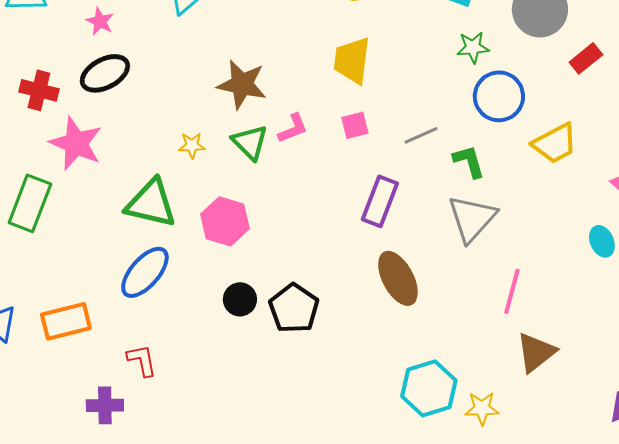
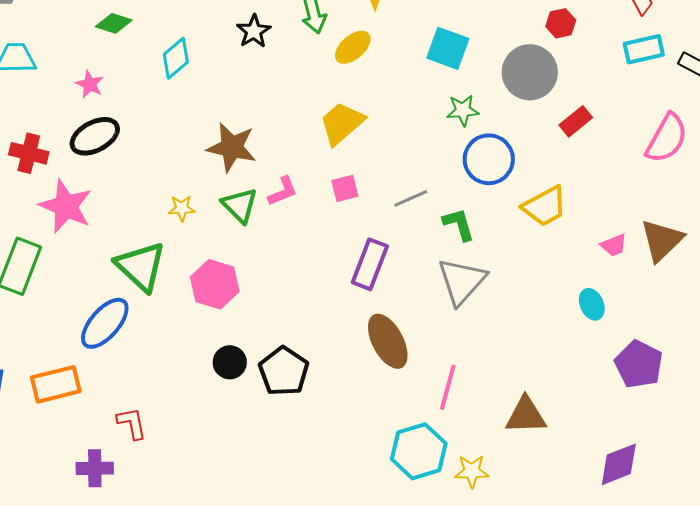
yellow trapezoid: (352, 60) -> (342, 123), turned 42
green triangle: (151, 203) -> (141, 266), turned 30
blue ellipse: (145, 272) -> (105, 323), moved
pink line: (512, 291) -> (448, 387), moved
brown triangle: (536, 352) -> (526, 415), turned 36

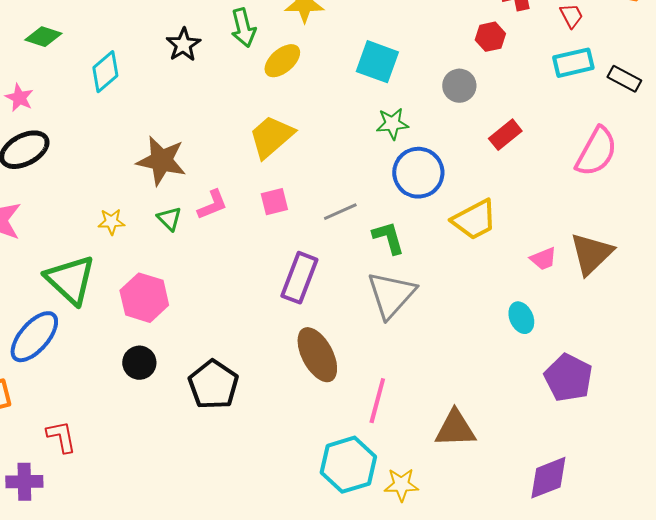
gray circle: (530, 72) -> (459, 86), size x0.6
green triangle: (240, 205) -> (169, 219), size x0.7
black circle: (230, 362) -> (139, 363), moved

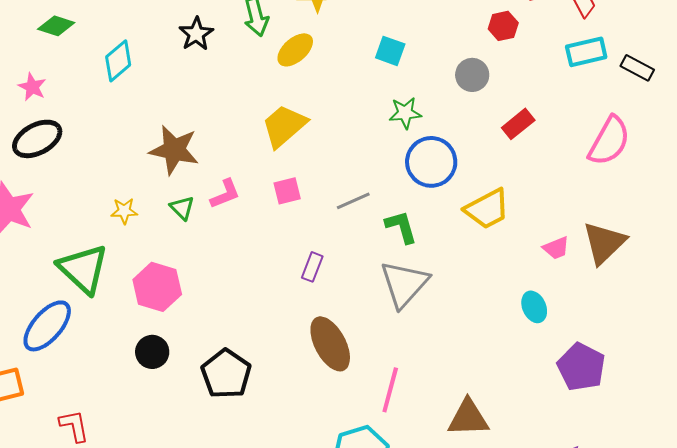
cyan square: (377, 62) -> (390, 51), size x0.7
purple rectangle: (299, 278) -> (312, 267), size x0.6

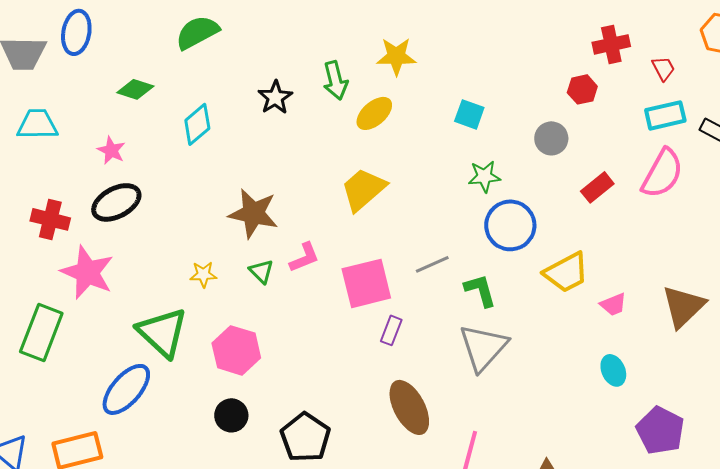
pink semicircle: (609, 141) -> (662, 173), moved
pink square: (287, 191) -> (366, 283), moved, size x1.8
pink trapezoid: (556, 248) -> (613, 304), moved

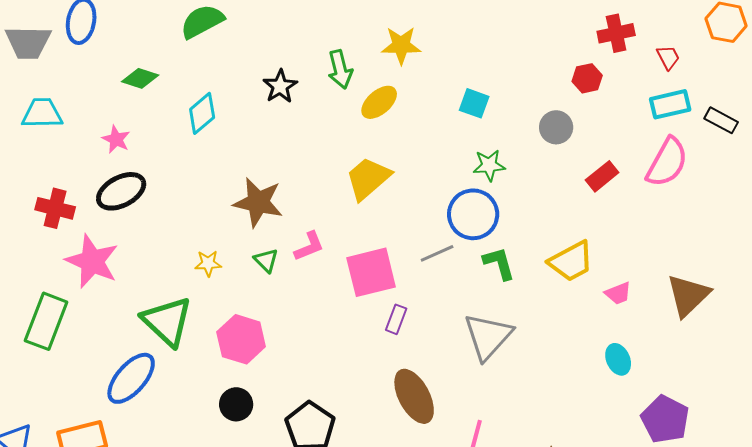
blue circle: (510, 225) -> (473, 214), moved
green L-shape: (480, 290) -> (499, 263), moved

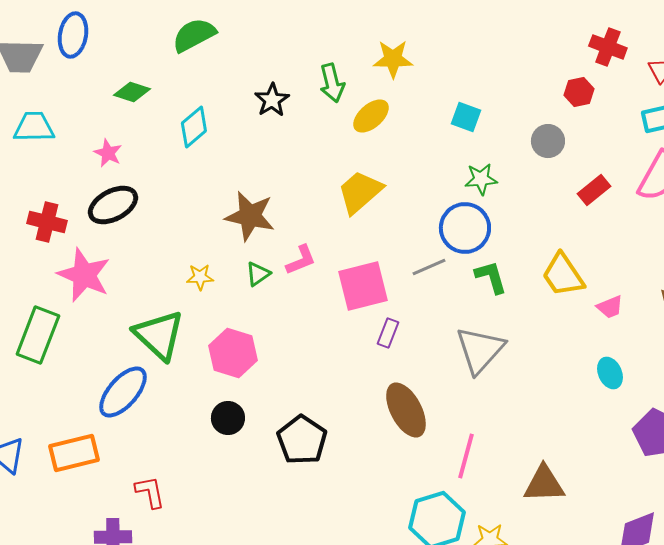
red cross: (616, 33) -> (608, 47), turned 33
green triangle: (266, 260) -> (258, 274), turned 40
yellow trapezoid: (571, 261) -> (563, 275), turned 84

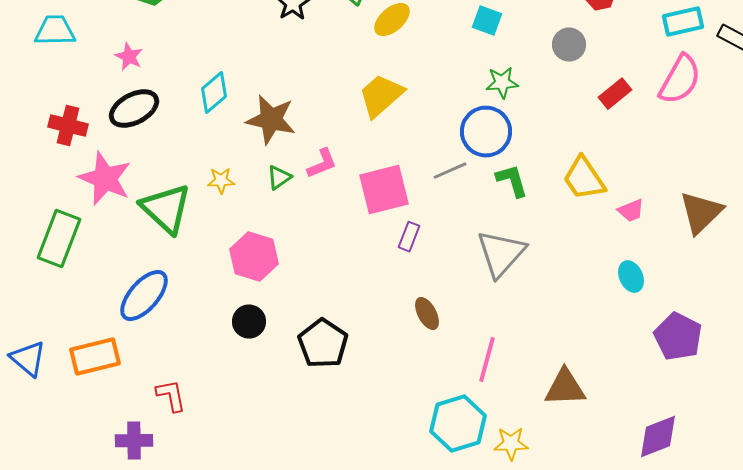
cyan diamond: (194, 127) -> (214, 93), moved
green triangle: (159, 335) -> (166, 209), moved
brown ellipse: (406, 410) -> (427, 314), size x0.6

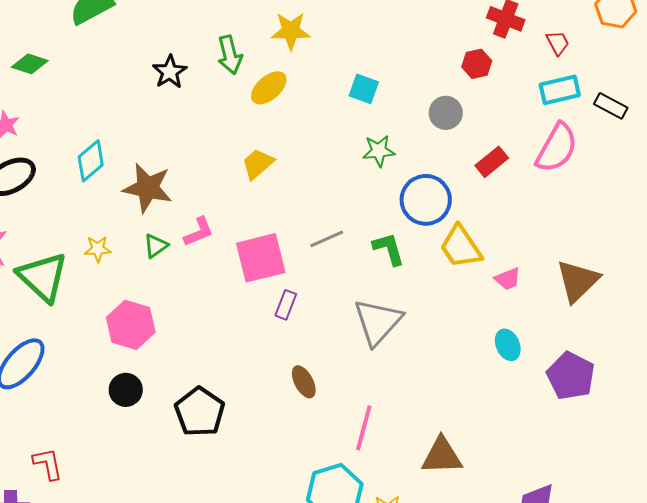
yellow trapezoid: (381, 96) -> (258, 164), size x0.7
blue circle: (486, 132) -> (426, 200), moved
purple pentagon: (678, 337) -> (571, 376), moved

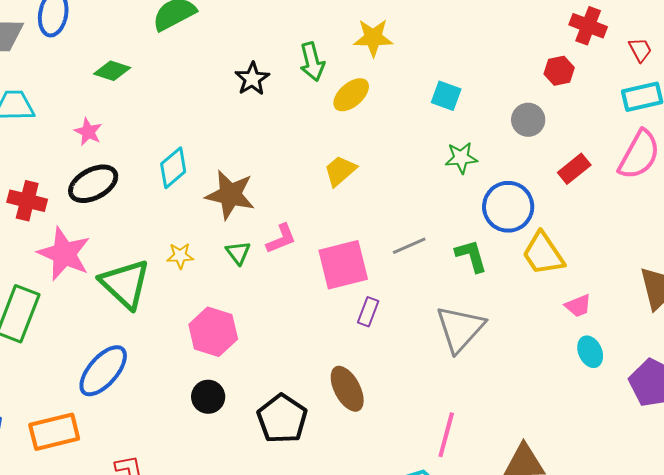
green triangle: (156, 246) -> (238, 253), turned -32
pink trapezoid: (508, 279) -> (578, 306), moved
brown ellipse: (304, 382) -> (347, 389), moved, size x1.4

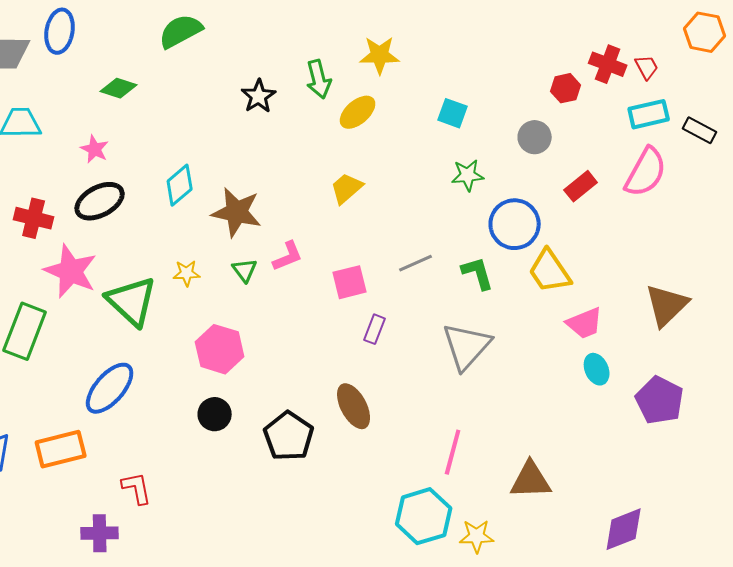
red cross: (588, 26) -> (608, 64), moved
pink square: (343, 265) -> (350, 282), size x0.7
pink trapezoid: (578, 306) -> (585, 323), size x1.4

